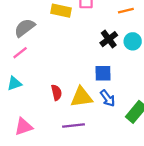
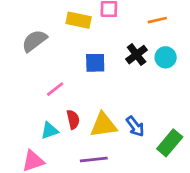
pink line: (20, 53) -> (55, 89), moved
blue square: (103, 73) -> (95, 63), moved
cyan triangle: (14, 83) -> (50, 131), moved

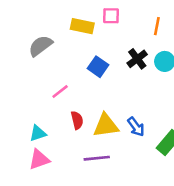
orange line: (157, 20) -> (157, 26), turned -66
blue square: (95, 63) -> (98, 67), turned 36
cyan triangle: (50, 131) -> (38, 133), moved

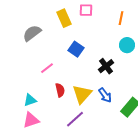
yellow rectangle: (82, 26) -> (64, 18), turned 54
black cross: (137, 59) -> (106, 66), moved
yellow triangle: (106, 125) -> (82, 94), turned -40
purple line: (97, 158) -> (75, 119), turned -36

